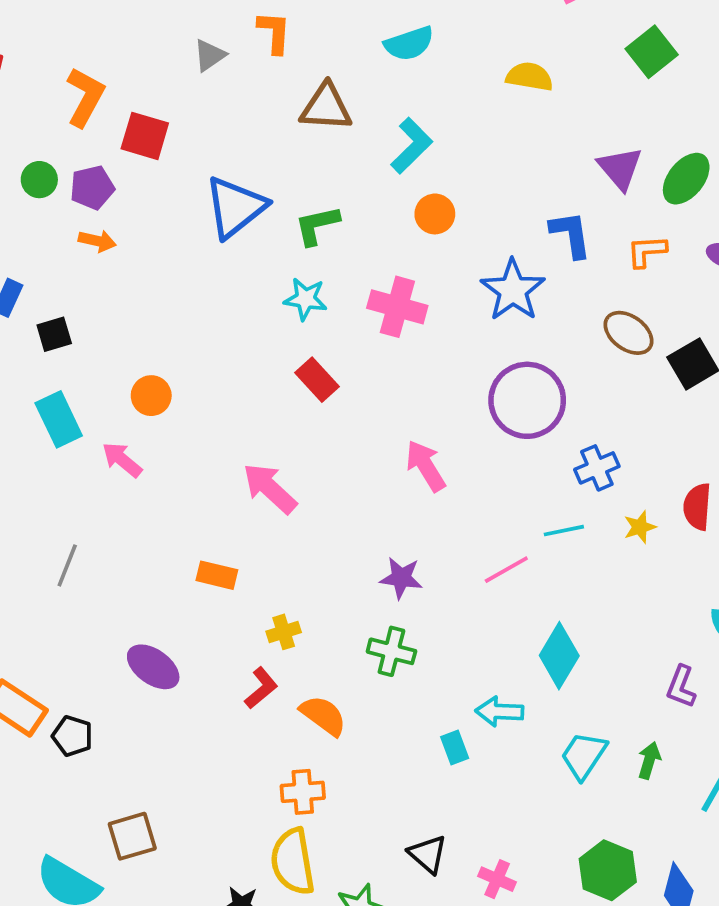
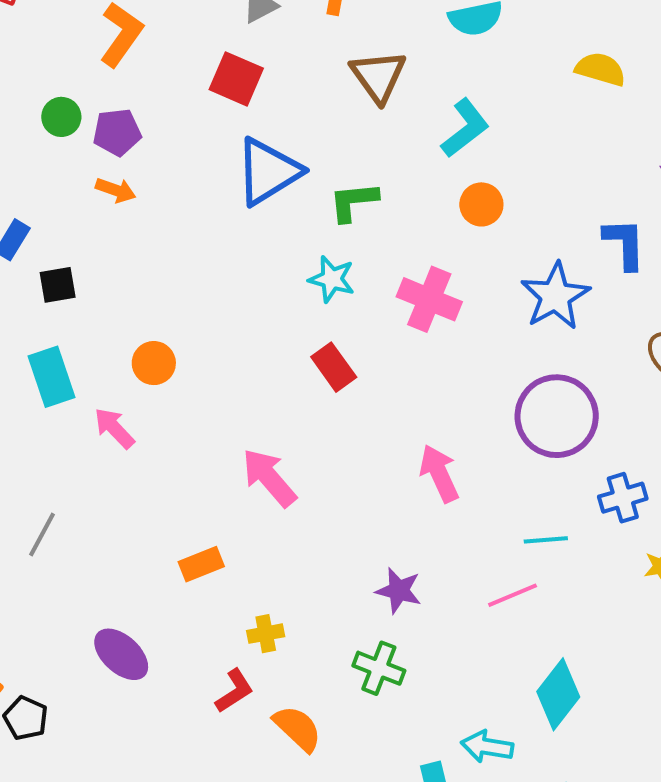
brown triangle: (326, 107) -> (378, 76), turned 44
red square: (145, 136) -> (236, 79), moved
cyan line: (564, 531) -> (546, 540), moved
orange rectangle: (217, 575) -> (201, 564), turned -42

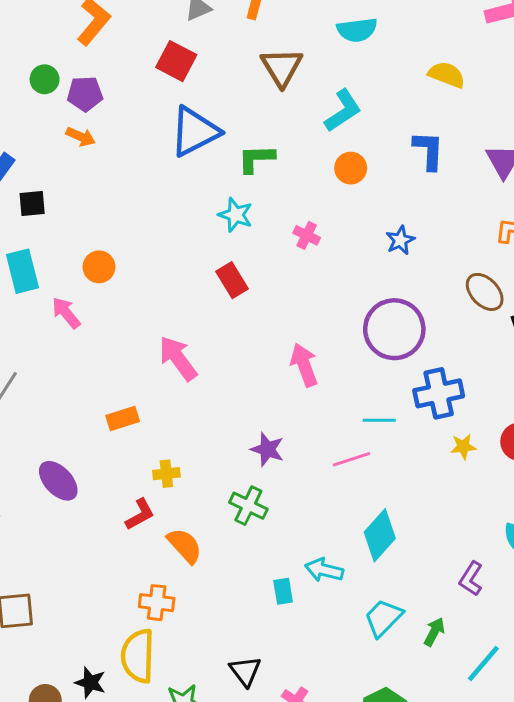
blue L-shape: (625, 244) -> (429, 150), moved
blue star: (555, 296) -> (400, 240), size x0.6
pink cross: (429, 299) -> (307, 235), size x0.6
blue cross: (623, 498) -> (439, 393), size x1.4

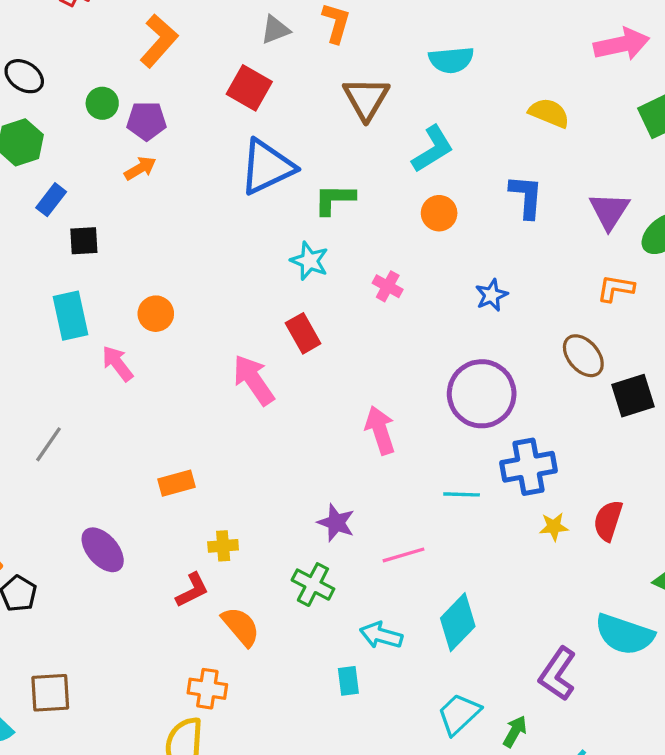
orange arrow: (81, 137) -> (140, 168), turned -56
pink arrow: (178, 358) -> (254, 380), moved
pink line: (351, 459) -> (403, 555), moved
cyan arrow: (324, 570) -> (381, 635), moved
purple L-shape: (471, 579) -> (558, 674), size x1.4

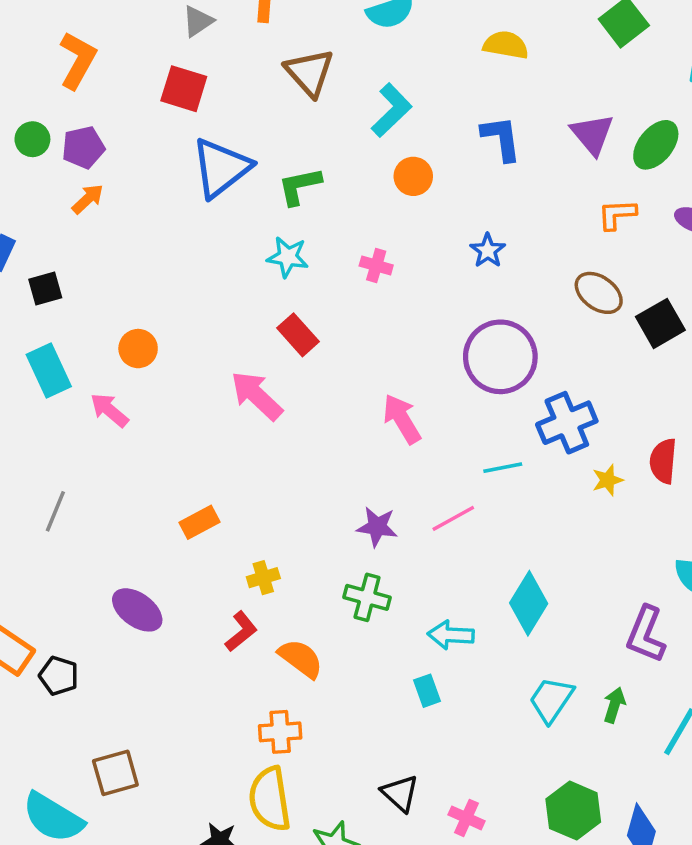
pink line: (403, 555) -> (453, 518), moved

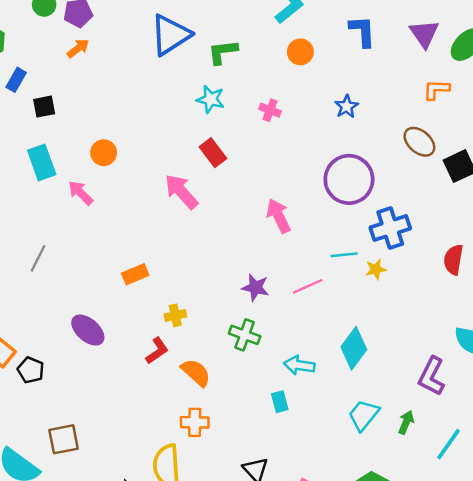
yellow star: (608, 480) -> (376, 269), moved
orange cross: (280, 732) -> (195, 422), moved

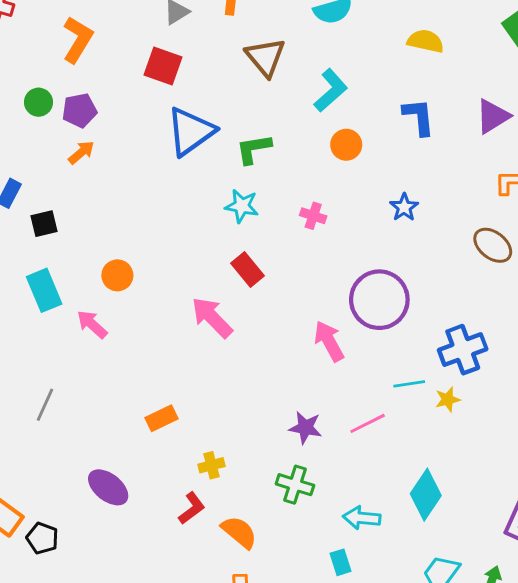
purple triangle: (424, 34) -> (493, 116), turned 36
purple circle: (349, 179) -> (379, 300), moved

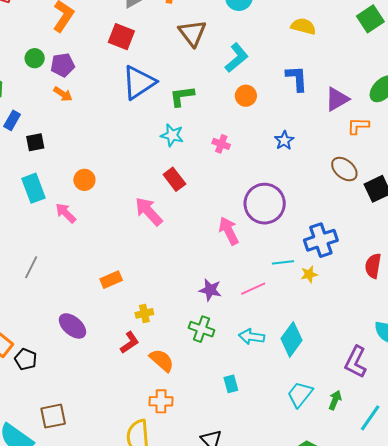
purple triangle: (493, 116) -> (337, 99), moved
orange arrow: (81, 152) -> (63, 94), turned 72
cyan arrow: (362, 518) -> (252, 337), moved

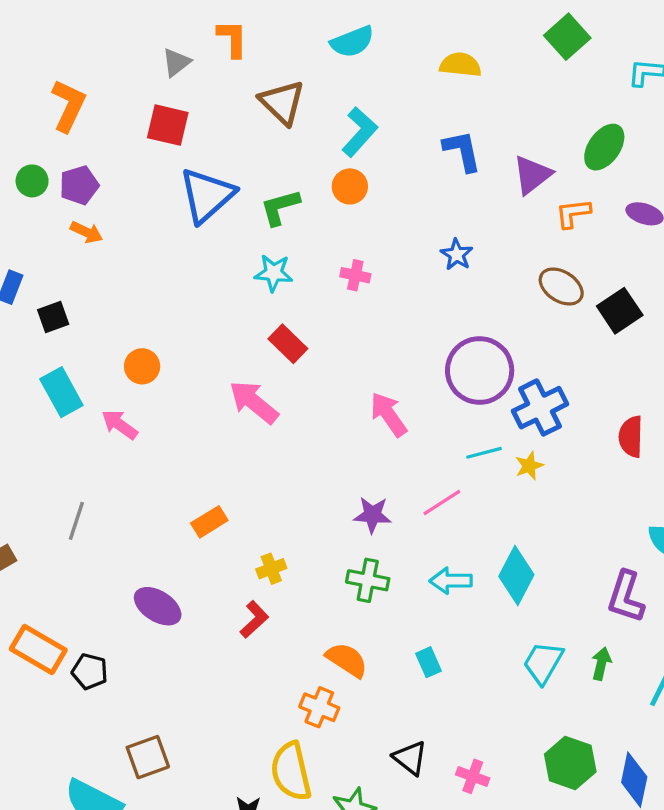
orange circle: (246, 96) -> (350, 186), moved
purple circle: (265, 204) -> (480, 370), moved
orange semicircle: (162, 360) -> (347, 660), moved
orange cross: (161, 401) -> (319, 707), turned 30

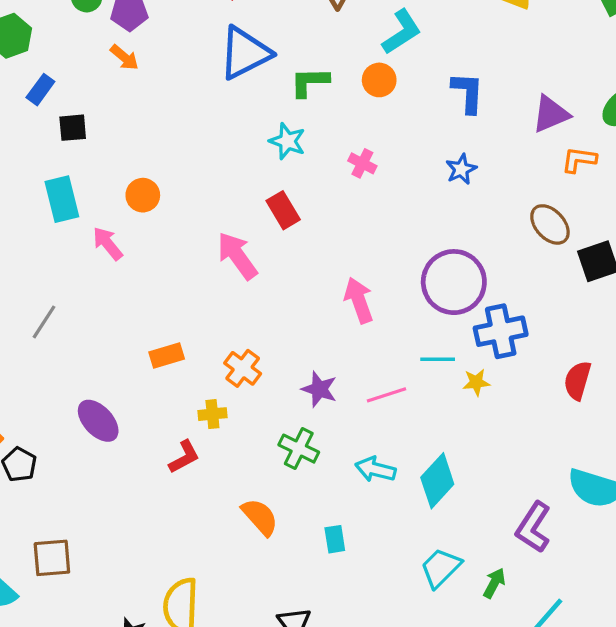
blue L-shape: (462, 151) -> (468, 93), moved
orange cross: (319, 707) -> (243, 368), moved

